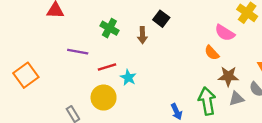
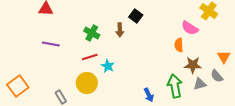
green cross: (109, 28) -> (92, 33), moved
purple line: (78, 52) -> (51, 44), moved
orange semicircle: (212, 53) -> (179, 45), turned 40
orange square: (26, 75) -> (18, 86), moved

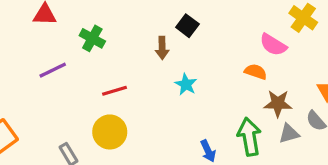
green cross: (92, 33) -> (92, 38), moved
purple line: (51, 44) -> (53, 70), turned -36
orange semicircle: (179, 45) -> (256, 72), turned 112
cyan star: (108, 66) -> (186, 84), moved

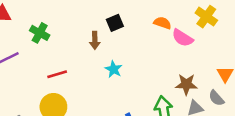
black square: (187, 26) -> (115, 23), turned 30
orange semicircle: (256, 72) -> (162, 23), moved

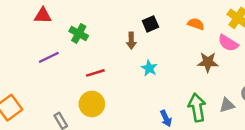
pink semicircle: (183, 38) -> (228, 43), moved
brown star: (186, 84) -> (208, 62), moved

